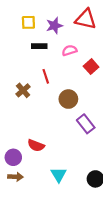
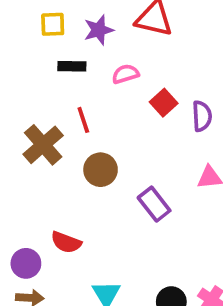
brown cross: (23, 90) -> (43, 145), size x1.5
brown circle: (68, 99) -> (101, 170), moved

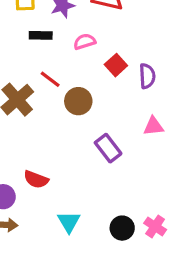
red line: (83, 120) -> (50, 79), turned -35
brown circle: (101, 170) -> (78, 101), moved

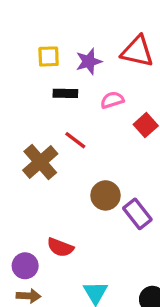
brown circle: (78, 101) -> (106, 195), moved

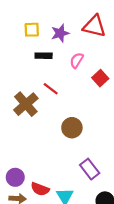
pink semicircle: (112, 100) -> (77, 60), turned -42
purple rectangle: (137, 214) -> (90, 169), moved
red semicircle: (60, 247) -> (40, 189), moved

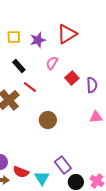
red triangle: (94, 26) -> (67, 34), turned -45
black rectangle: (44, 56) -> (19, 66), moved, turned 48
purple rectangle: (90, 169) -> (63, 165), moved

